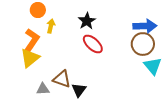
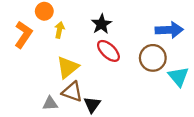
orange L-shape: (32, 40) -> (23, 35), moved
brown circle: (143, 44) -> (153, 58), moved
yellow triangle: (30, 58) -> (68, 67), moved

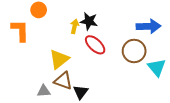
black star: (101, 24) -> (89, 21), turned -30
yellow arrow: (59, 30) -> (75, 26), moved
orange L-shape: (23, 35) -> (20, 30), turned -35

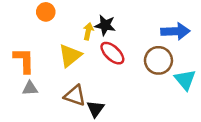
orange L-shape: (20, 30) -> (24, 60), moved
yellow triangle: (59, 59) -> (70, 56), moved
gray triangle: (44, 91) -> (30, 88), moved

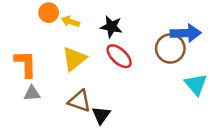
yellow arrow: (88, 31) -> (70, 22), moved, turned -84
brown circle: (158, 60) -> (170, 48), moved

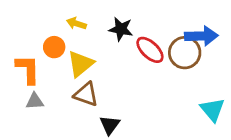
orange circle: (49, 13) -> (54, 47), moved
red ellipse: (119, 56) -> (150, 50), moved
cyan triangle: (196, 84) -> (212, 110), moved
brown triangle: (79, 101) -> (86, 94), moved

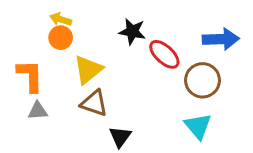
yellow arrow: (76, 23) -> (61, 19), moved
orange circle: (54, 47) -> (61, 38), moved
brown circle: (185, 53) -> (203, 80), moved
cyan triangle: (212, 110) -> (198, 126), moved

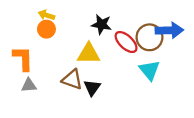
yellow triangle: (88, 70) -> (89, 54), moved, turned 40
brown circle: (203, 80) -> (149, 37), moved
cyan triangle: (198, 126) -> (149, 70), moved
black triangle: (120, 137) -> (92, 88), moved

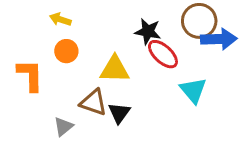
black star: (101, 24) -> (148, 31), moved
orange circle: (46, 29) -> (66, 51), moved
brown circle: (149, 37) -> (199, 21), moved
gray triangle: (29, 85) -> (63, 127), moved, turned -35

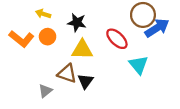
black star: (148, 31) -> (77, 23), moved
blue arrow: (219, 39) -> (157, 28), turned -30
orange L-shape: (30, 75) -> (21, 39), moved, turned 130

